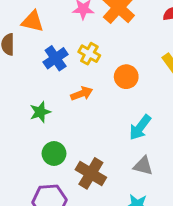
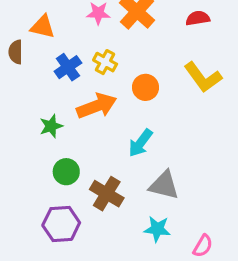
orange arrow: (82, 94) -> (97, 106), size x1.6
cyan arrow: (140, 127) -> (140, 143), moved
gray triangle: (143, 166) -> (164, 185), size x1.4

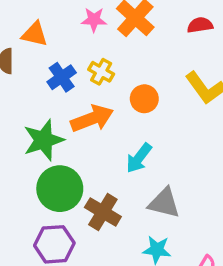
green star: (51, 126) -> (44, 140), size x1.6
green circle: (66, 172) -> (60, 189), size x1.6

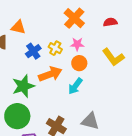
pink star: (94, 20) -> (77, 44), moved
cyan arrow: (139, 158) -> (75, 86), moved
green circle: (60, 189) -> (17, 116), moved

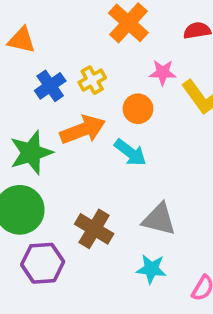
pink star: (77, 44) -> (163, 72), moved
yellow cross: (55, 48) -> (92, 80), turned 32
cyan arrow: (75, 86) -> (130, 153), turned -90

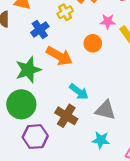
yellow cross: (92, 80) -> (65, 12), moved
orange arrow: (83, 130) -> (59, 56), turned 50
cyan arrow: (130, 153) -> (79, 92), moved

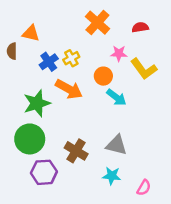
yellow cross: (65, 12) -> (71, 58), moved
cyan arrow: (79, 92) -> (116, 97), moved

